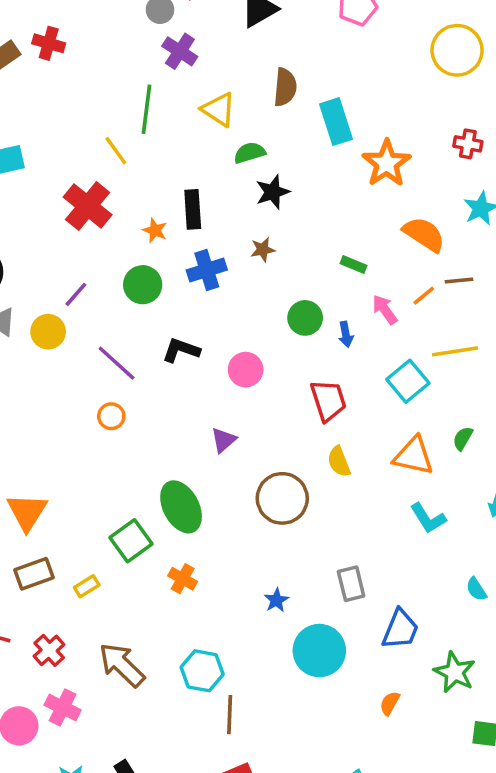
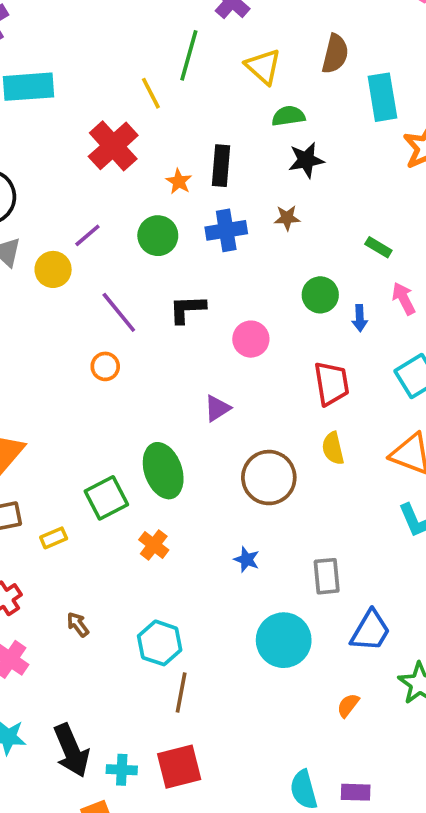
black L-shape: (181, 350) -> (187, 309), turned -30
blue star: (276, 600) -> (247, 559), moved, turned -30
brown arrow: (122, 665) -> (78, 624), size x0.5

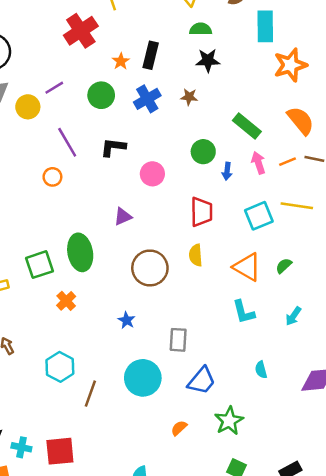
blue cross: (226, 230) -> (147, 99), turned -30
green rectangle: (378, 247) -> (247, 126), size x1.6
brown line: (181, 692) -> (90, 394), moved

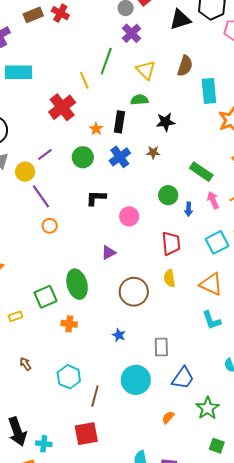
green semicircle: (201, 29) -> (139, 100), moved
purple line: (67, 142) -> (41, 196), moved
orange cross: (66, 301) -> (69, 324), turned -35
red square: (60, 451) -> (86, 434), moved

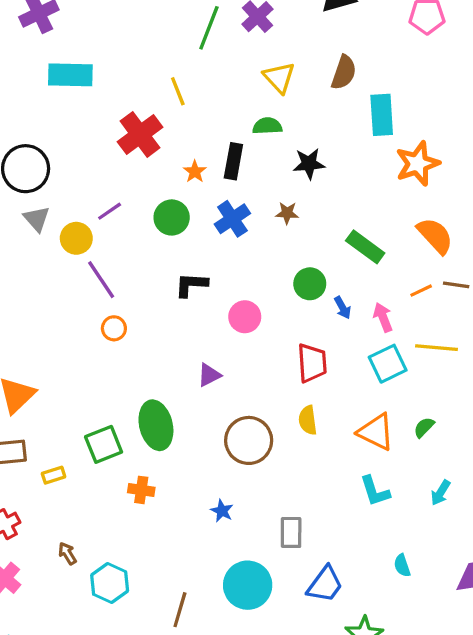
green line: (106, 61) -> (209, 28), moved
pink arrow: (213, 200) -> (383, 317), moved
blue arrow: (189, 209) -> (343, 308), turned -32
cyan hexagon: (69, 377) -> (110, 583), moved

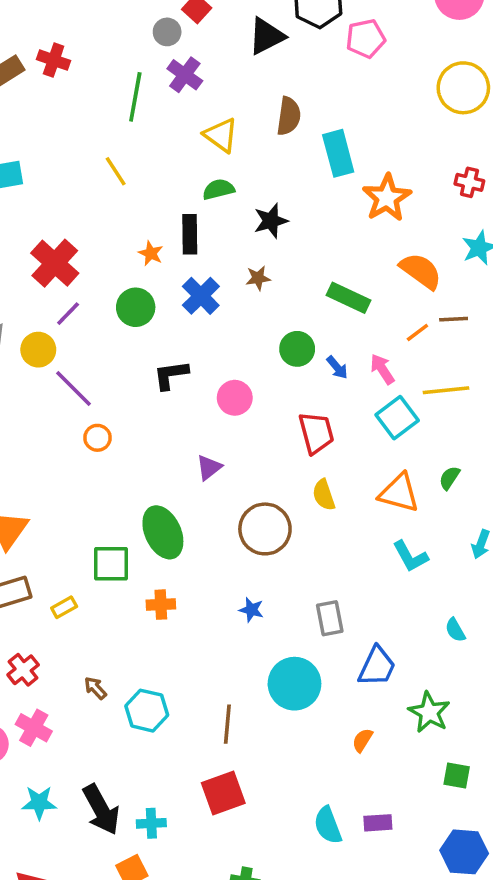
red cross: (140, 134) -> (55, 263), moved
green square: (104, 444) -> (111, 564), turned 33

